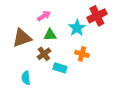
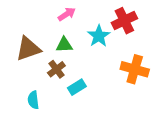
pink arrow: (44, 16) -> (67, 14), moved
orange cross: (82, 54) -> (135, 69), moved, size x1.5
cyan rectangle: (60, 68) -> (77, 87), turned -48

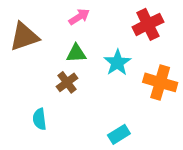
cyan star: (99, 36) -> (117, 63), moved
brown triangle: (28, 49) -> (24, 37), moved
cyan rectangle: (77, 87) -> (119, 134), moved

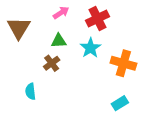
red cross: (148, 24) -> (98, 19), moved
brown triangle: (24, 37) -> (19, 28), turned -40
cyan rectangle: (119, 134) -> (120, 103), moved

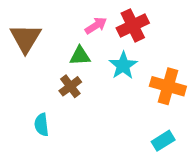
pink arrow: (61, 13) -> (96, 25), moved

